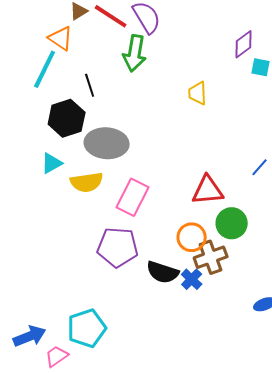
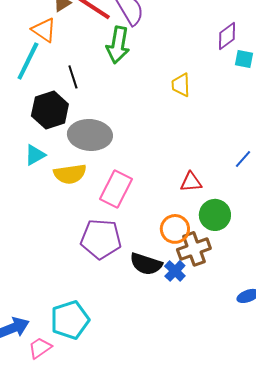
red triangle: (208, 190) -> (191, 182), size x0.7

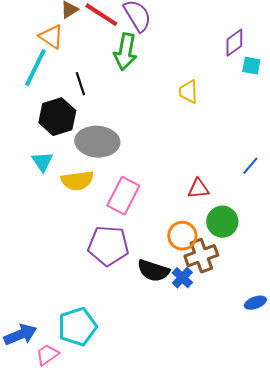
cyan triangle: (35, 155) -> (42, 162), turned -35

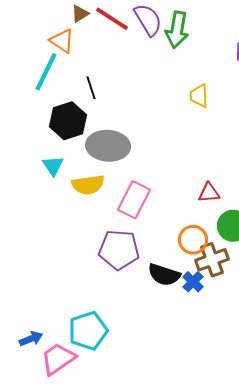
green arrow: (125, 52) -> (177, 30), moved
blue arrow: (20, 335) -> (31, 339), size x0.7
pink trapezoid: (47, 355) -> (58, 359), size x1.5

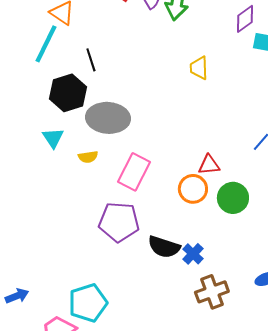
yellow semicircle: (88, 185) -> (88, 157), size x0.6
orange circle: (193, 240) -> (193, 189), moved
brown cross: (212, 260) -> (212, 292), moved
blue arrow: (31, 339) -> (17, 296), moved

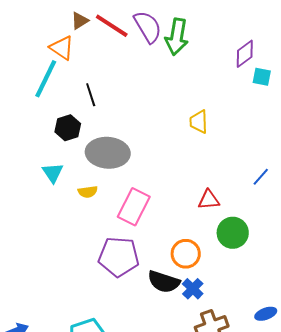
yellow trapezoid: (199, 68) -> (199, 122), moved
black hexagon: (68, 93) -> (68, 128), size x0.7
orange circle: (193, 189) -> (186, 254), moved

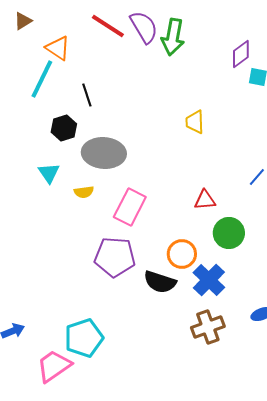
brown triangle: (80, 21) -> (23, 21), moved
blue cross: (193, 289) -> (209, 280), moved, size x1.5

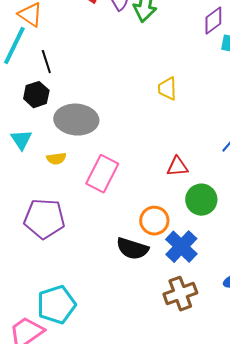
black line: (87, 95) -> (46, 62), moved
purple pentagon: (115, 257) -> (44, 219), moved

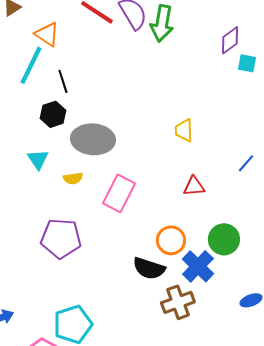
yellow trapezoid: (167, 89) -> (184, 130), moved
green circle: (201, 200) -> (224, 239), moved
brown cross: (180, 294) -> (178, 302), moved

